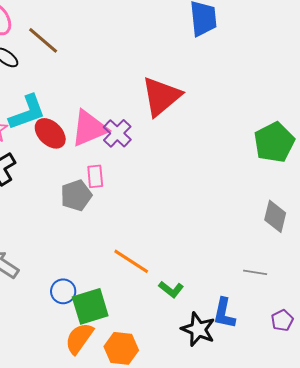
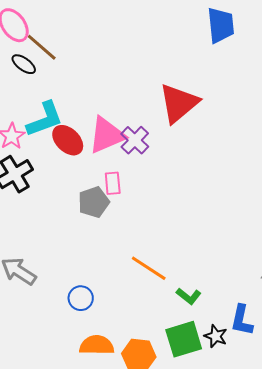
brown line: (43, 40) -> (42, 47), moved
green square: (90, 306) -> (184, 339), moved
black star: (198, 329) -> (216, 336), size x0.7
orange semicircle: (79, 338) -> (97, 345), turned 56

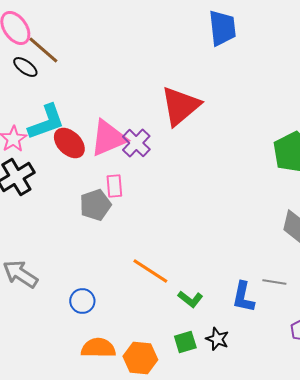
blue L-shape: (242, 320) -> (243, 297), moved
green square: (184, 339) -> (185, 342), size x0.6

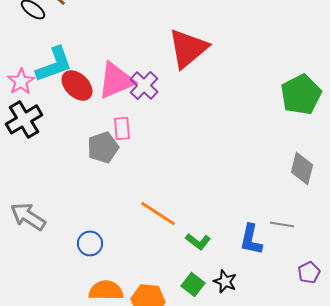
green square: (185, 342) -> (193, 284), turned -35

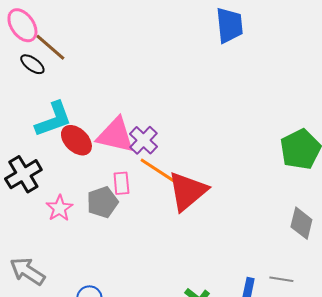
red triangle: (188, 48) -> (187, 191), moved
pink triangle: (116, 80) -> (115, 135), turned 36
pink star: (21, 81) -> (59, 208), moved
orange line: (158, 213) -> (157, 170), moved

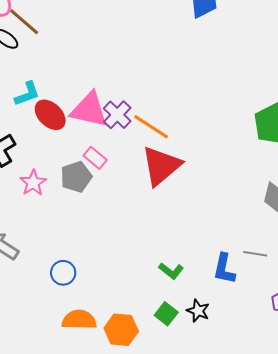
cyan L-shape: (53, 119) -> (27, 94), size x0.7
orange line: (157, 170) -> (151, 127), moved
pink rectangle: (121, 183) -> (95, 158), turned -45

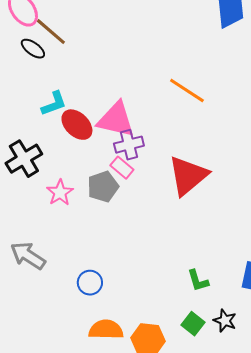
purple cross: (117, 115) -> (129, 145), moved, turned 32
orange line: (151, 127) -> (187, 91), moved
green L-shape: (171, 271) -> (198, 281), turned 35

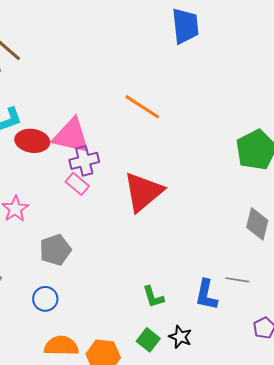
red ellipse: (77, 125) -> (32, 141), turned -36
gray pentagon: (103, 187) -> (55, 250), moved

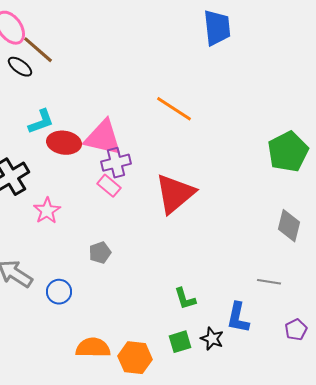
gray pentagon: (55, 250) -> (100, 253), moved, size x0.7
blue L-shape: (206, 295) -> (238, 318), moved
blue circle: (45, 299) -> (59, 292), moved
green square: (148, 340) -> (180, 342), turned 35

